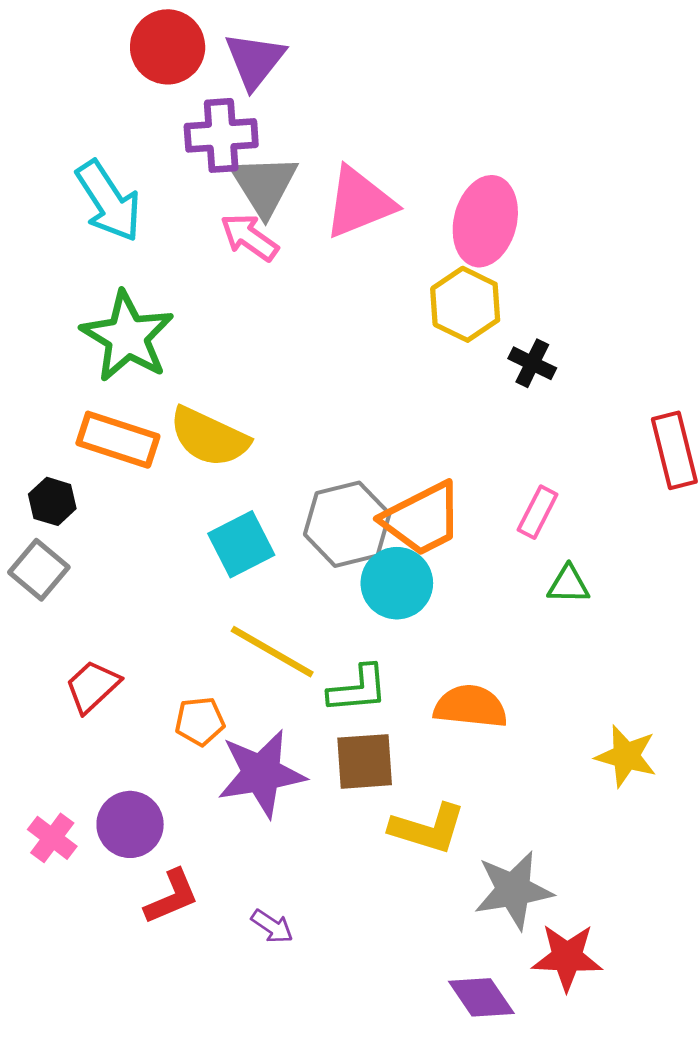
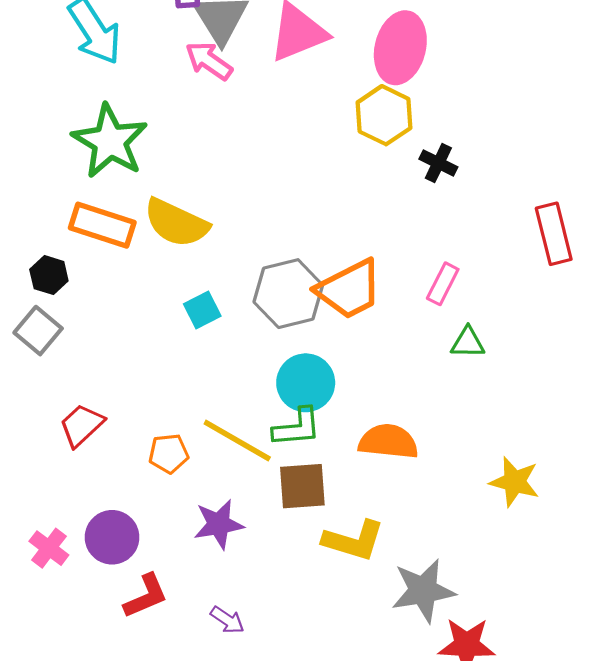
cyan square: (241, 544) -> (202, 310), size x0.7
cyan circle: (397, 583) -> (306, 383), moved
yellow line: (272, 652) -> (237, 440), moved
purple star: (261, 774) -> (219, 524), moved, size x0.7

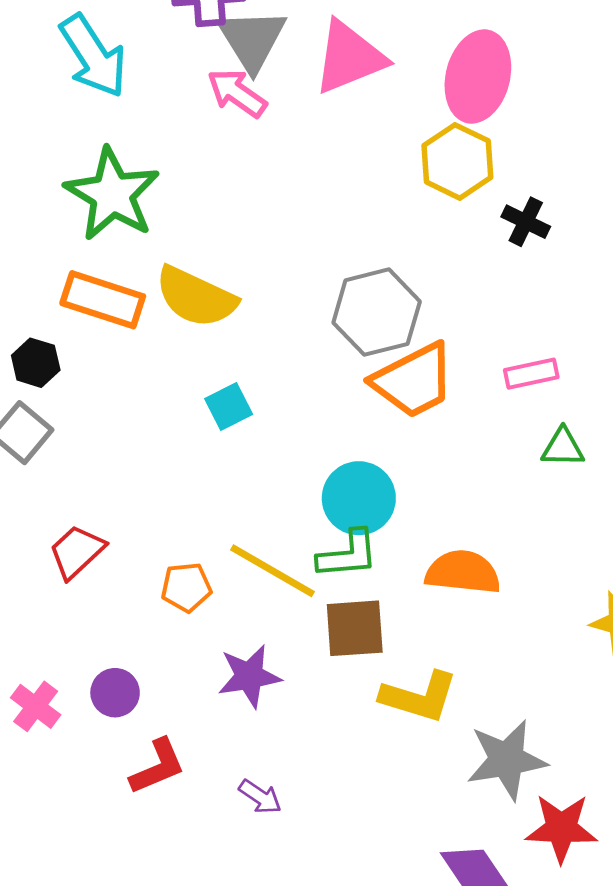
pink rectangle: (443, 284) -> (531, 374), turned 51
gray hexagon: (288, 294) -> (377, 312), moved
purple circle: (112, 537) -> (115, 693), size x0.7

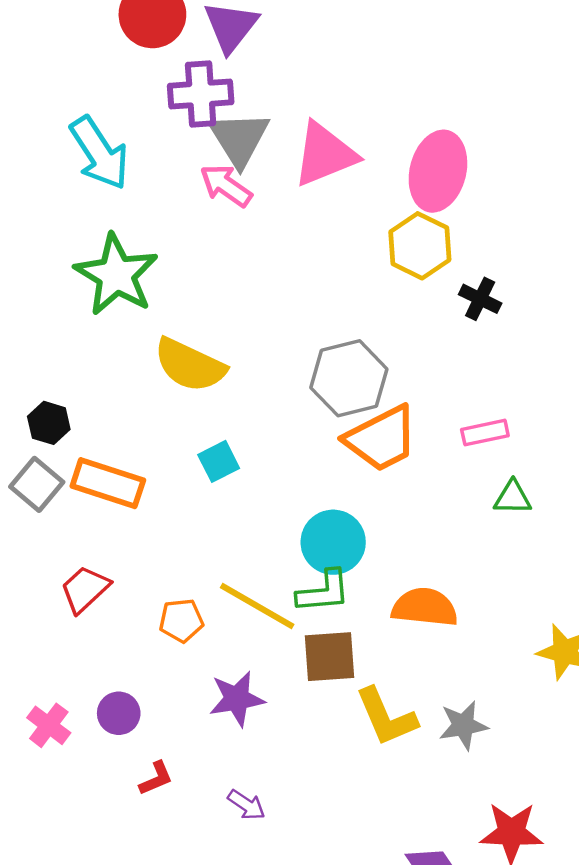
orange rectangle: (103, 300) -> (108, 483), moved
yellow L-shape: (419, 697) -> (386, 717), turned 50
gray star: (507, 760) -> (463, 725), moved, size x0.7
red L-shape: (158, 767) -> (156, 778), size x0.7

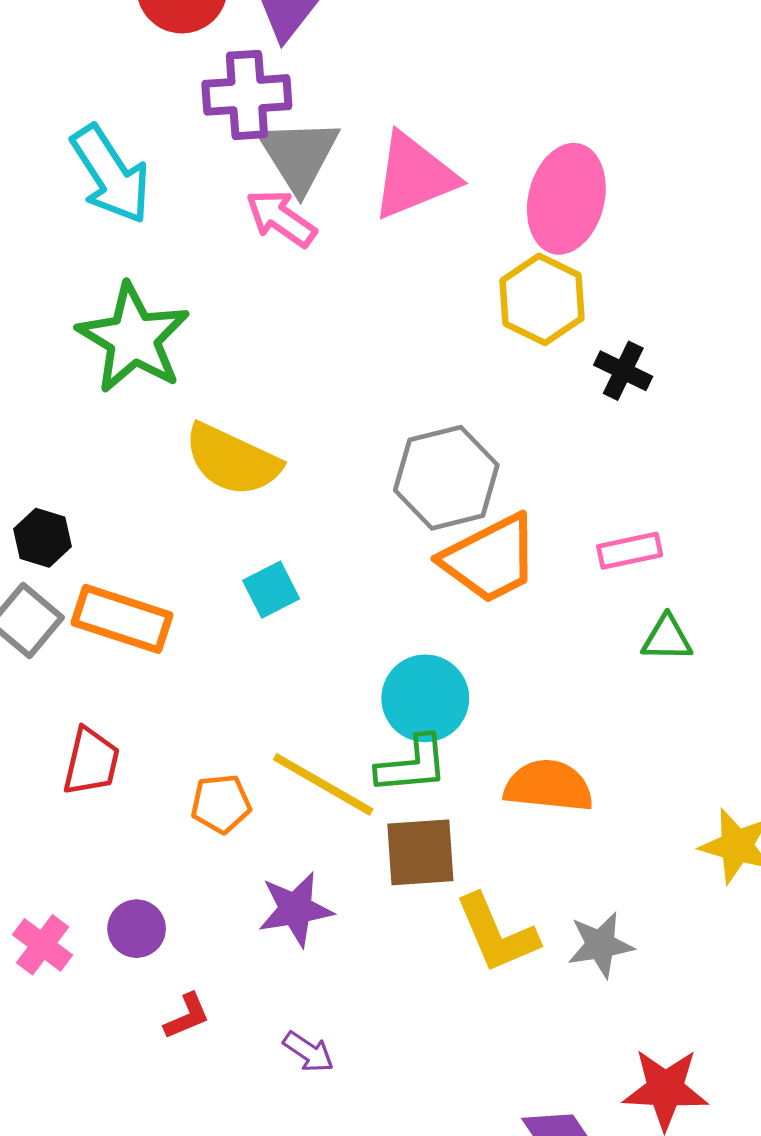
red trapezoid: (85, 589) -> (91, 762), turned 146

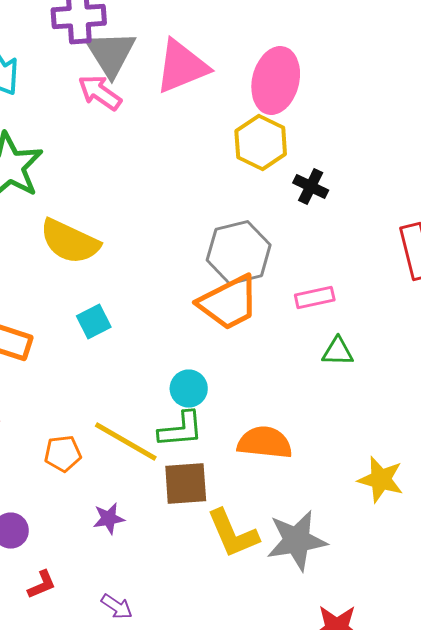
gray hexagon: (446, 478) -> (239, 253), moved
cyan circle: (425, 698) -> (189, 389), size x0.7
purple star: (296, 909) -> (109, 519), size x0.7
gray star: (600, 945) -> (297, 541), size x1.5

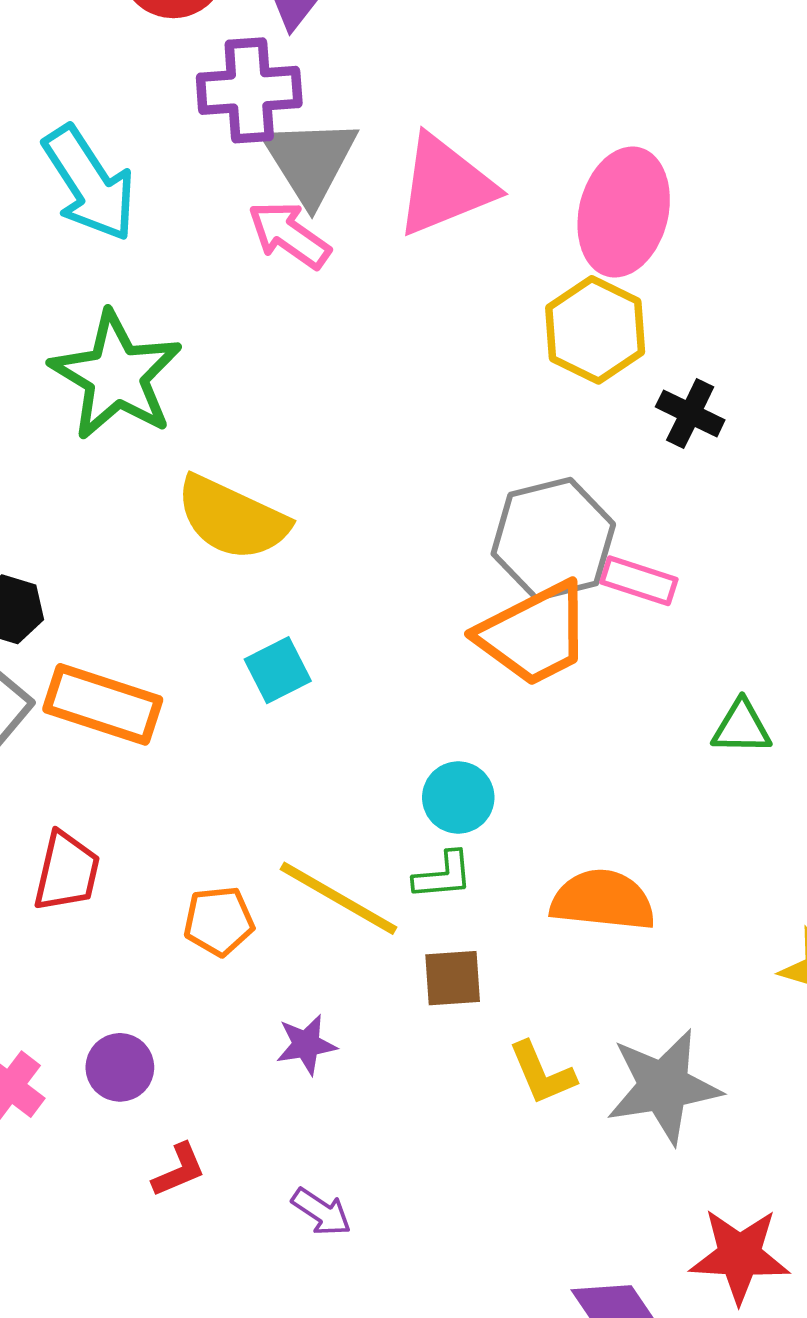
pink rectangle: (315, 298) -> (639, 581), moved, turned 30
green L-shape: (181, 430) -> (443, 875), size x0.7
brown square: (186, 484) -> (453, 978), size x0.7
yellow L-shape: (233, 534) -> (542, 1073), size x0.7

